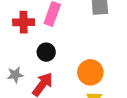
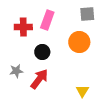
orange circle: (90, 72) -> (79, 42), moved

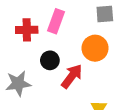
gray star: (16, 71) -> (18, 84), size x1.5
red arrow: (39, 79) -> (72, 76), moved

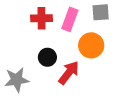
pink rectangle: (56, 21) -> (70, 19), moved
red cross: (27, 30) -> (42, 18), moved

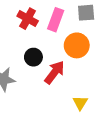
red cross: (42, 18) -> (28, 19), turned 30

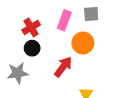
red cross: (28, 19) -> (31, 27), moved, turned 30
black circle: (33, 57) -> (32, 48), moved

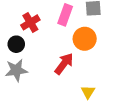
black circle: (32, 48) -> (16, 44), moved

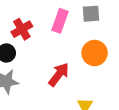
orange circle: (85, 39) -> (95, 53), moved

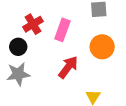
pink rectangle: (60, 21) -> (62, 30), moved

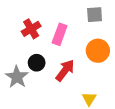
black circle: (18, 47) -> (37, 63), moved
gray star: (18, 74) -> (17, 77), turned -30

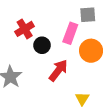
pink rectangle: (60, 34) -> (70, 33), moved
black circle: (37, 63) -> (42, 45), moved

